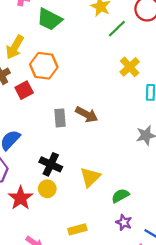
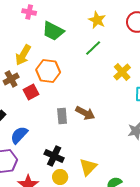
green line: (117, 29) -> (93, 48), moved
yellow circle: (47, 189) -> (60, 177), moved

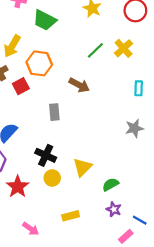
green line: (93, 48) -> (95, 50), moved
yellow cross: (122, 72) -> (124, 48), moved
brown arrow: (85, 113) -> (79, 85), moved

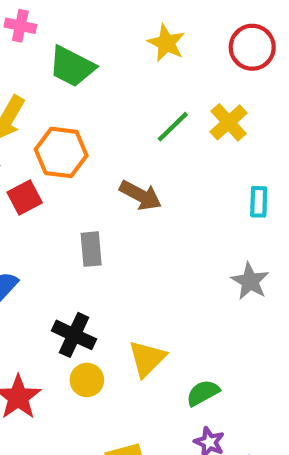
gray star: (134, 128) -> (250, 281), turned -30

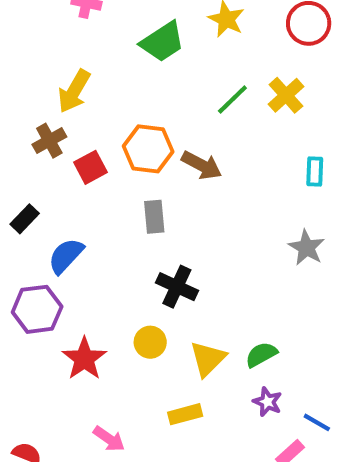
green trapezoid: (72, 67) -> (163, 42), moved, turned -60
orange hexagon: (61, 152) -> (148, 149), moved
black cross: (74, 335) -> (177, 287), moved
yellow triangle: (147, 359) -> (208, 359), moved

